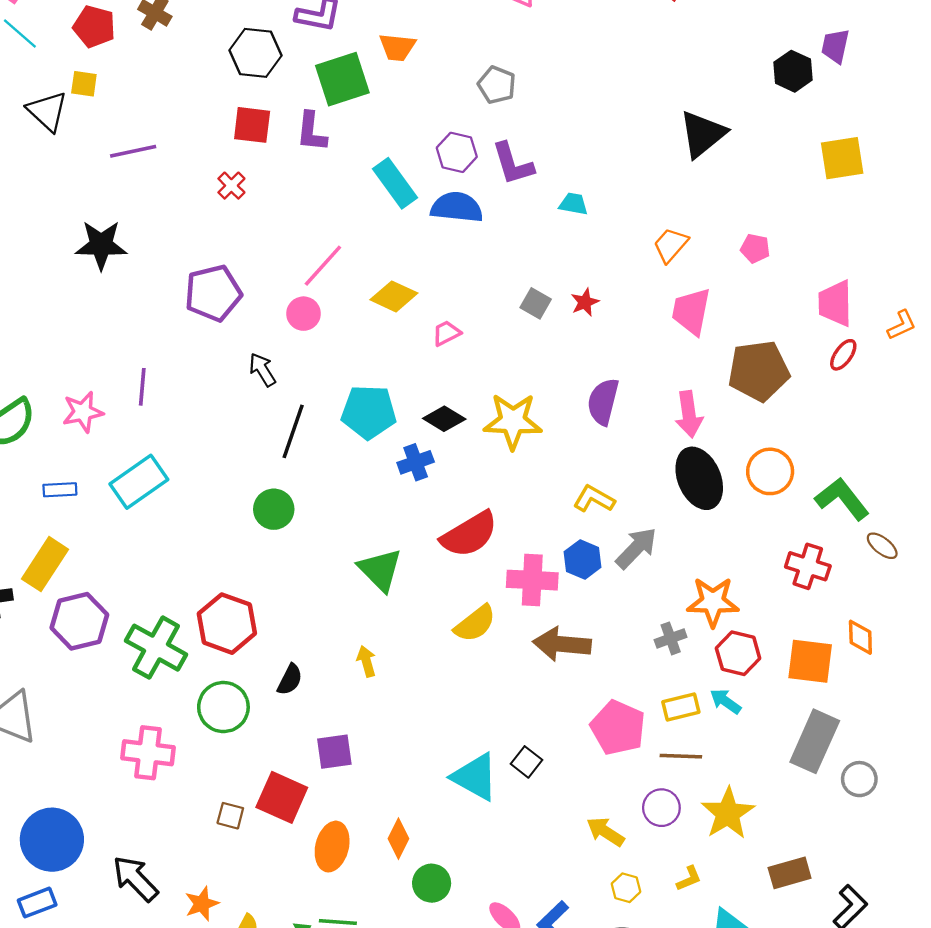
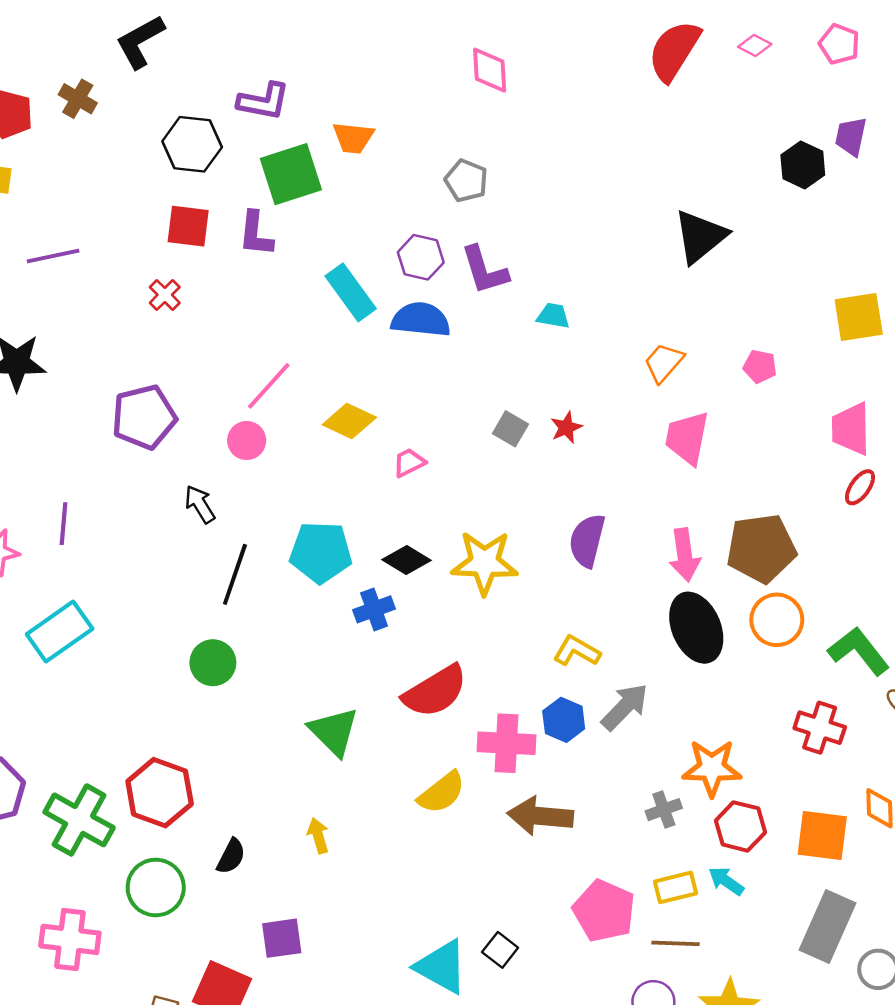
yellow square: (842, 158) -> (859, 317), moved
brown pentagon: (759, 371) -> (761, 548), moved

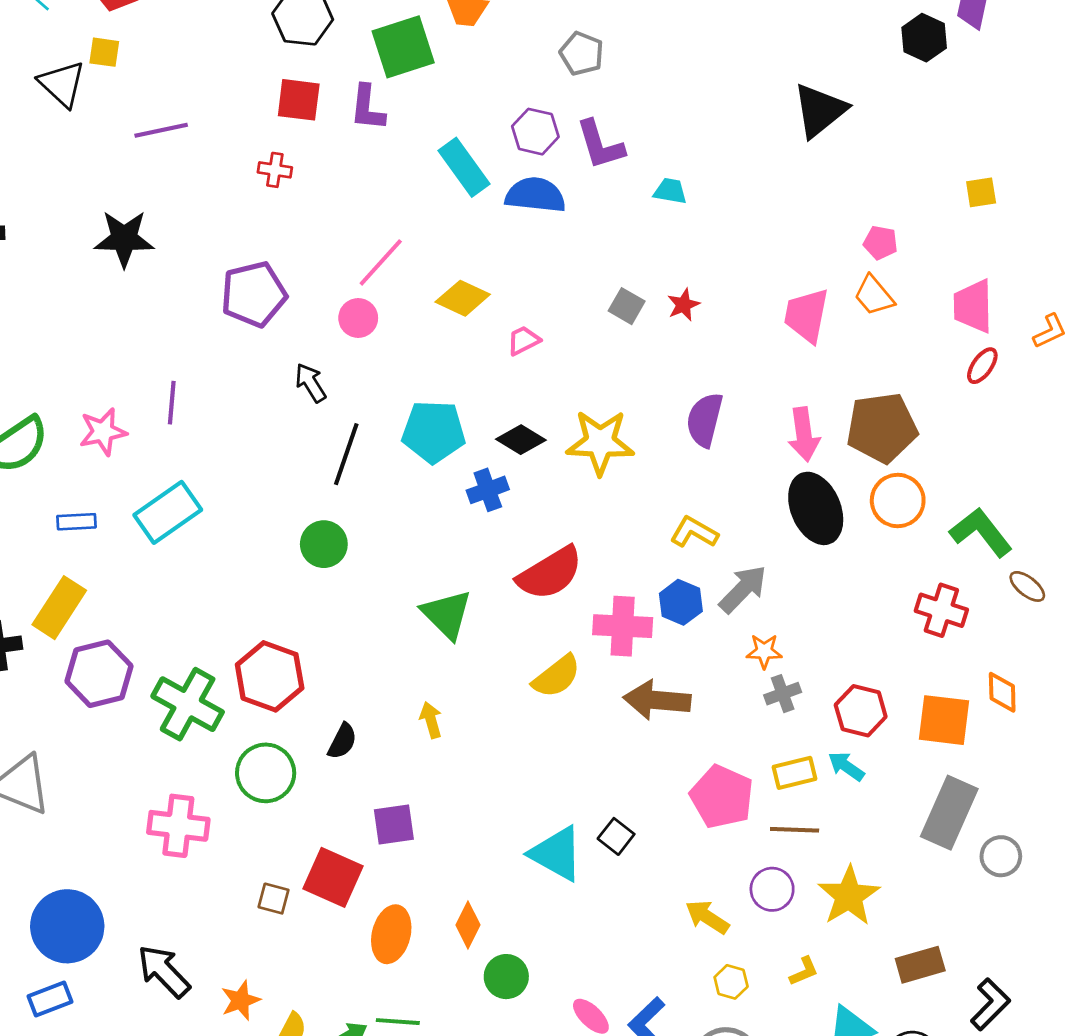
red cross: (165, 295) -> (275, 170), turned -36
yellow square: (859, 317) -> (981, 192), size x0.6
orange trapezoid: (664, 363) -> (874, 296), moved, turned -81
orange star: (712, 768) -> (764, 651), moved, size x0.6

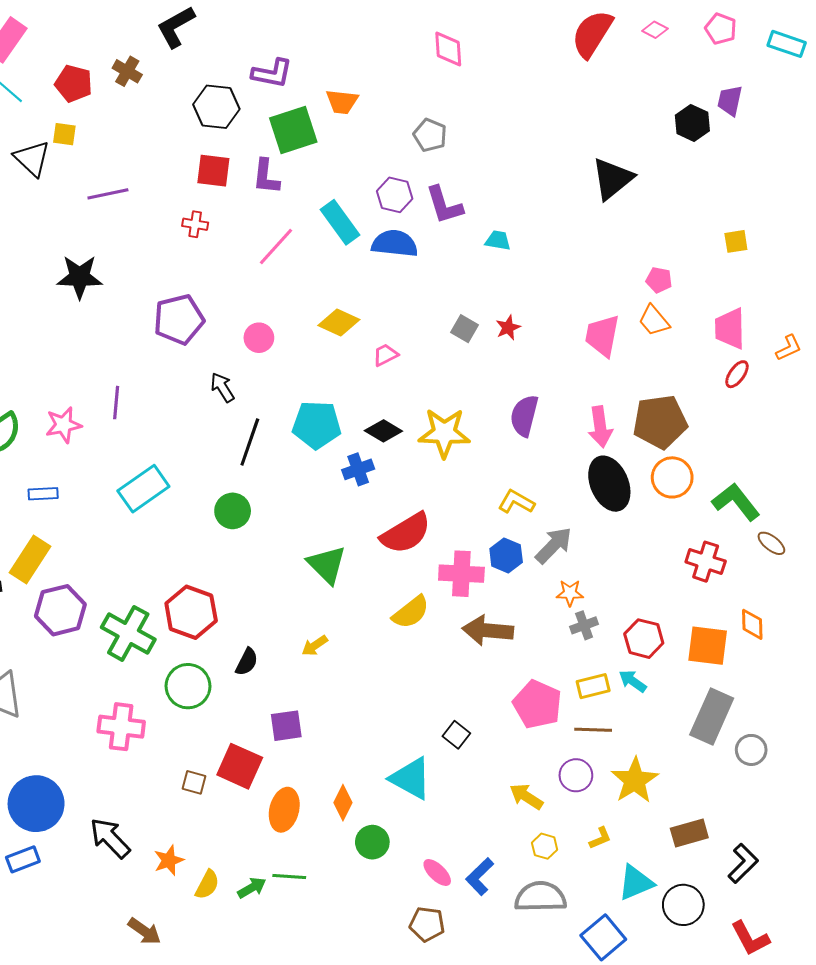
pink line: (381, 262) -> (276, 247), moved
cyan rectangle: (168, 512) -> (143, 489), moved
yellow arrow: (431, 720) -> (315, 646), turned -108
cyan triangle: (557, 854) -> (411, 778), moved

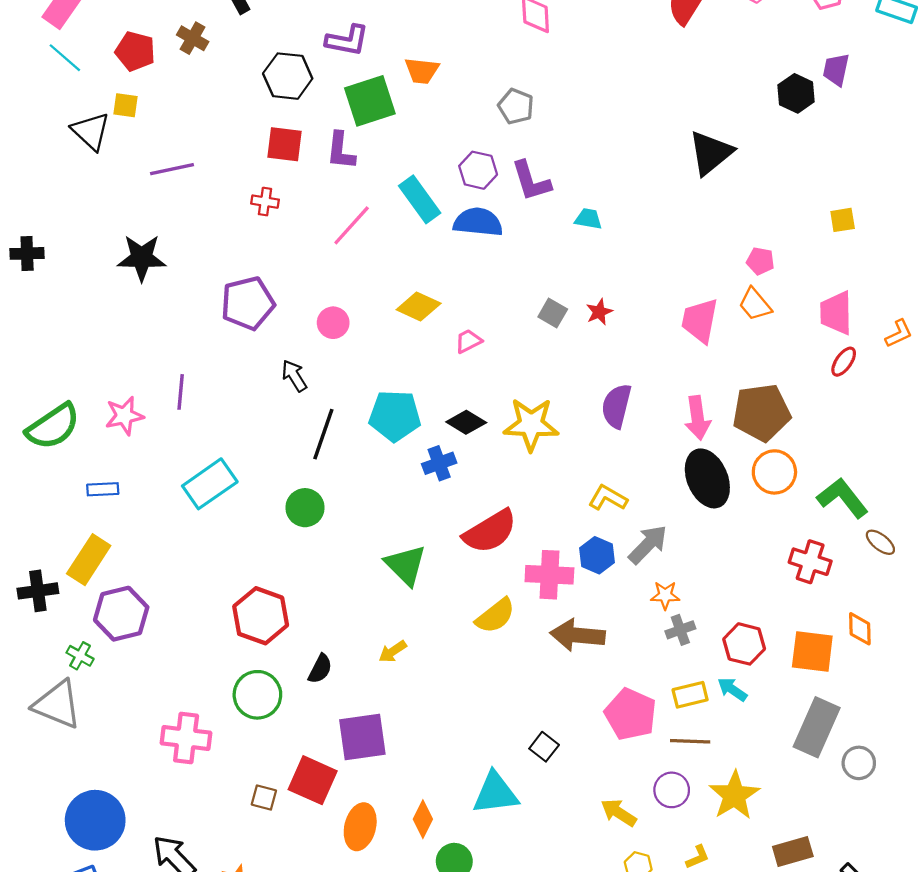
green cross: (128, 633) -> (80, 656), moved, size x0.5
purple square: (286, 726) -> (362, 737), size x1.4
cyan triangle: (411, 778) -> (495, 793), turned -36

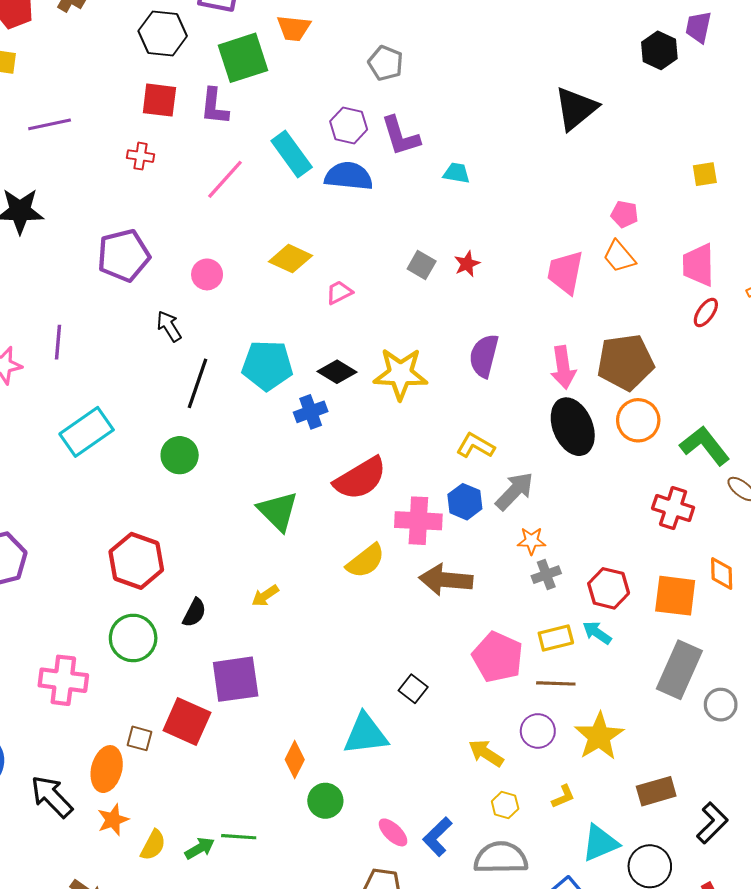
orange ellipse: (360, 827) -> (107, 769), moved

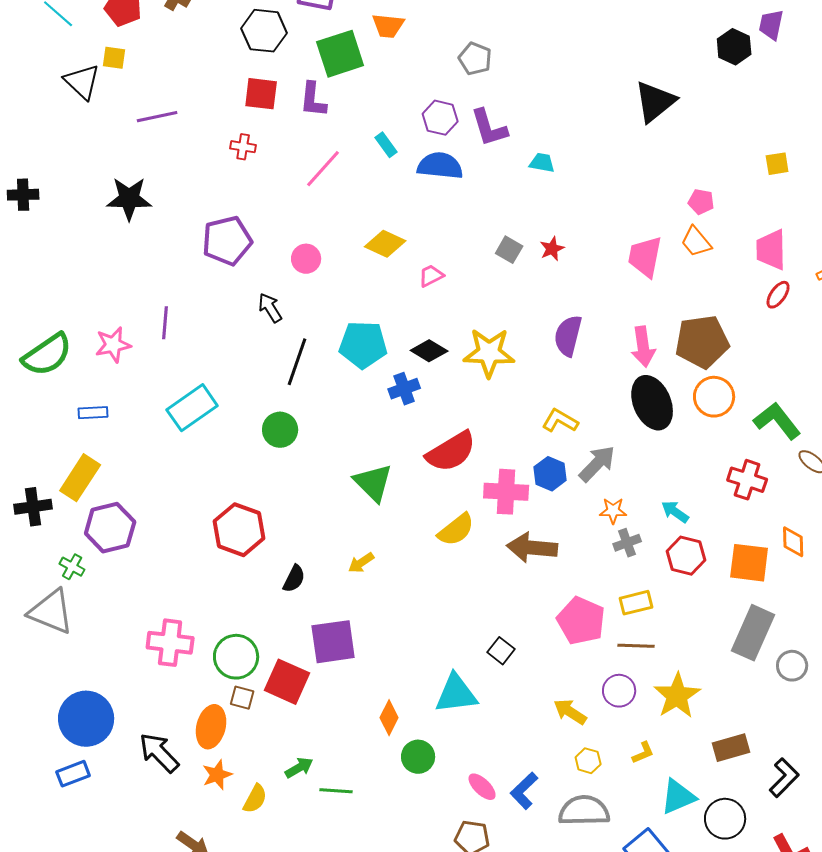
cyan rectangle: (292, 154) -> (386, 145), size x0.6
cyan arrow: (597, 633) -> (675, 512), moved
green circle: (133, 638) -> (236, 657), moved
green arrow: (200, 848) -> (299, 768), moved

